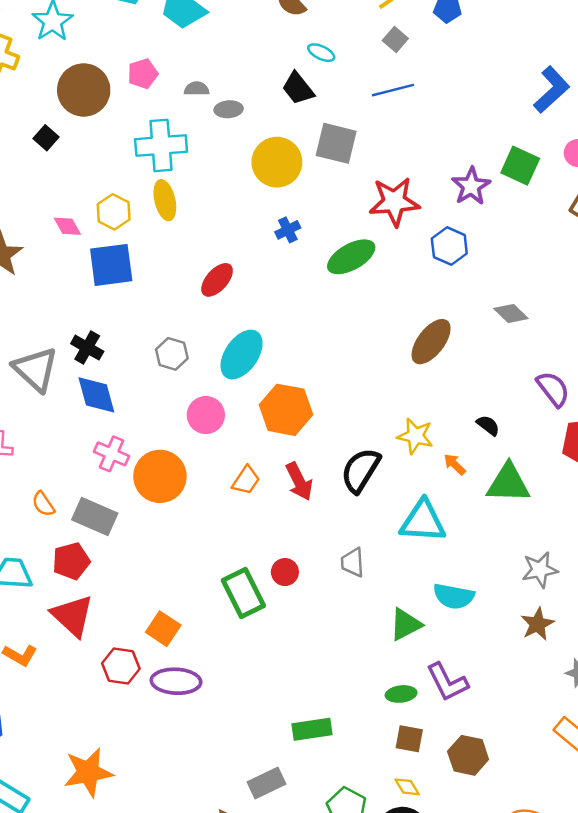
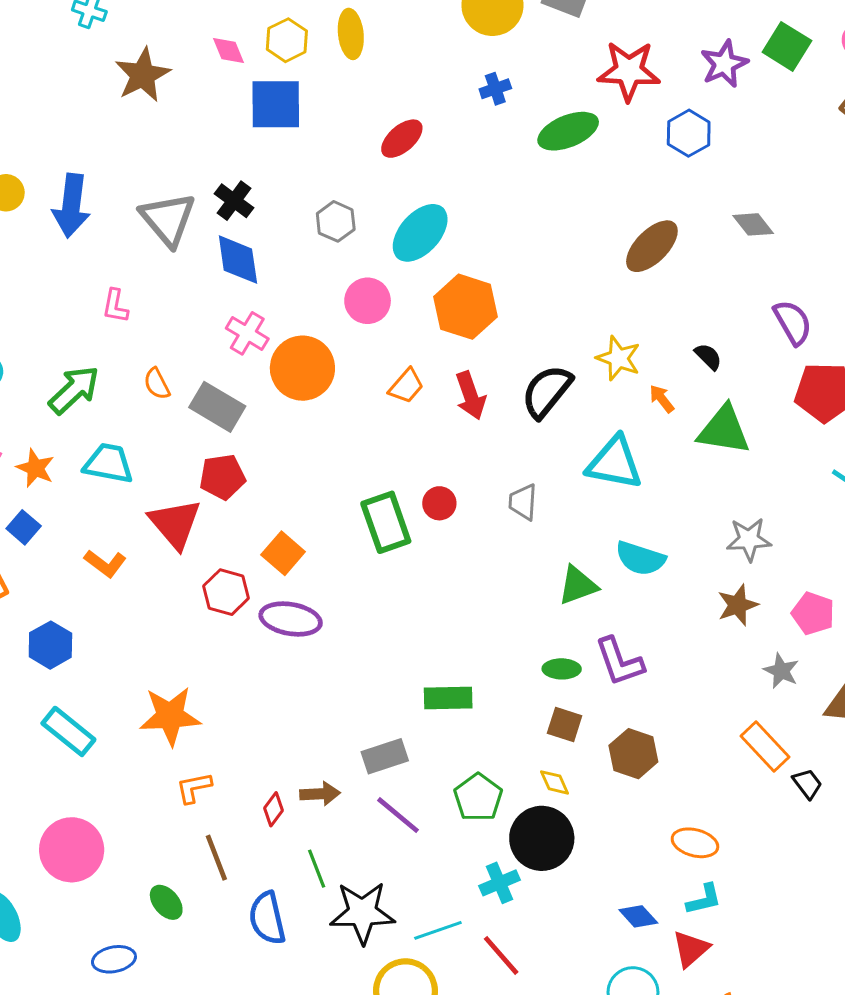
red pentagon: (71, 561) -> (222, 477), moved

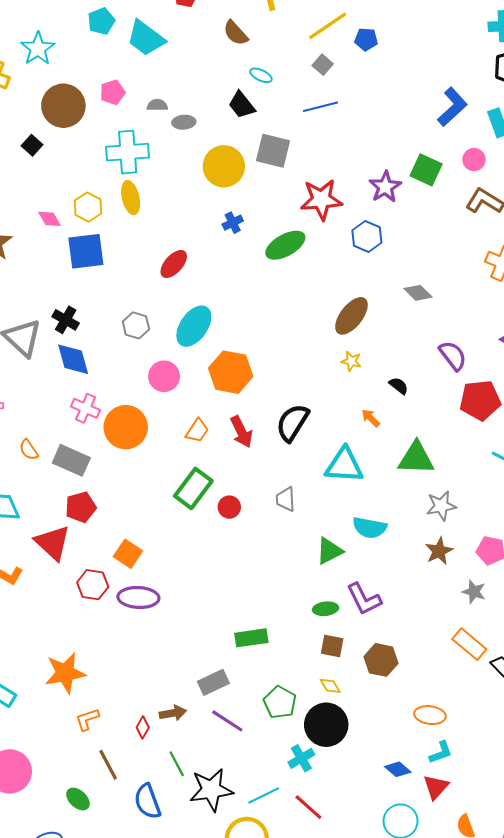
yellow star: (618, 358) -> (351, 361), moved, size x0.7
green triangle: (724, 430) -> (416, 458), moved
green rectangle: (386, 522) -> (193, 488), moved, turned 63

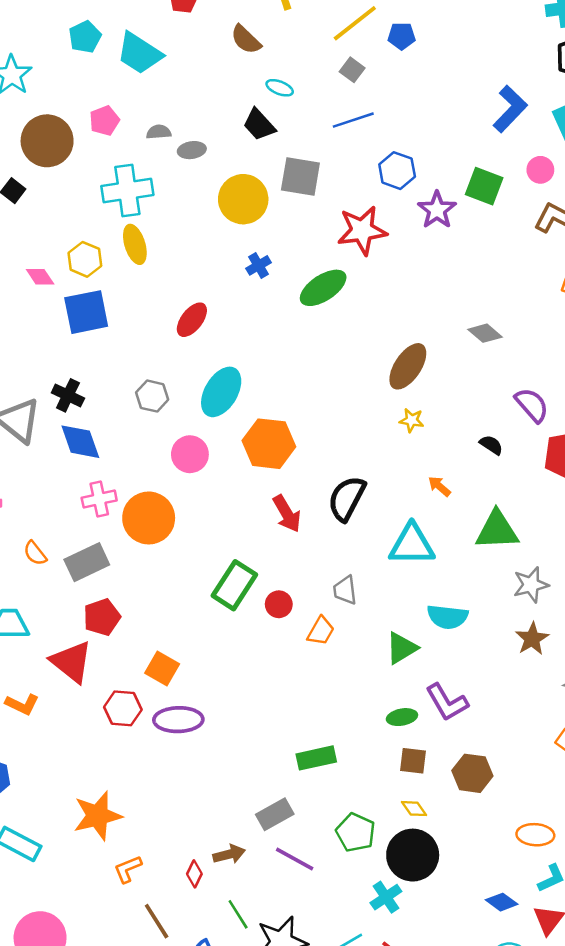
blue hexagon: (367, 237) -> (397, 171), moved
black semicircle: (399, 386) -> (491, 445), moved
pink cross: (86, 408) -> (99, 499), turned -32
orange trapezoid: (197, 431) -> (321, 631), moved
gray rectangle: (71, 460) -> (87, 562), turned -45

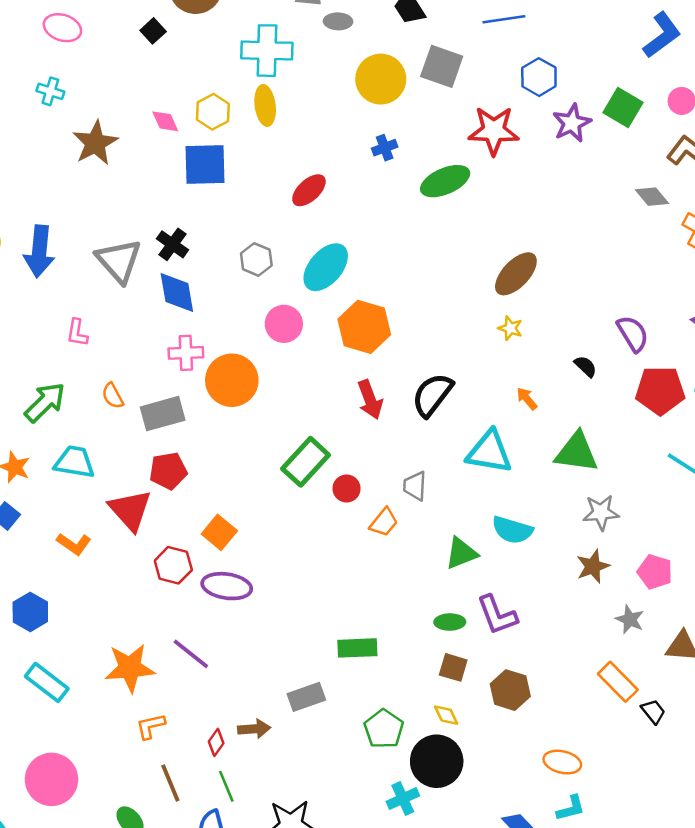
gray diamond: (485, 333) -> (652, 197), moved
purple line: (295, 859) -> (191, 654), moved
green line: (238, 914) -> (226, 786), moved

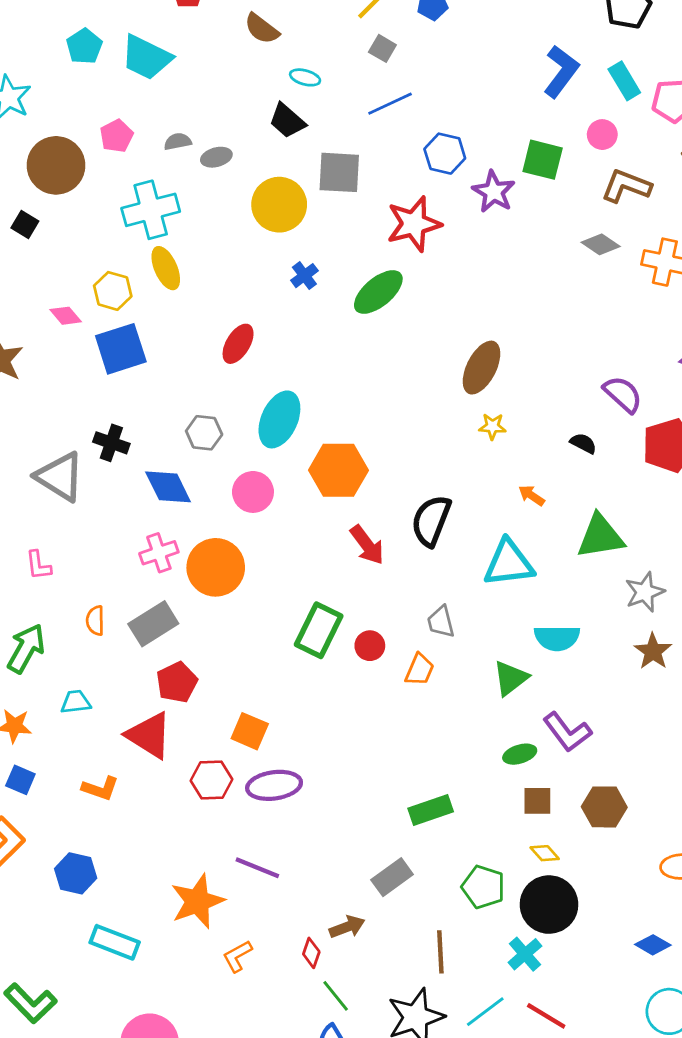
blue diamond: (177, 292) -> (168, 487), moved
orange semicircle: (113, 396) -> (95, 621), turned 44
cyan trapezoid: (75, 462) -> (76, 702), size x0.7
brown line: (170, 783) -> (440, 952), moved, turned 36

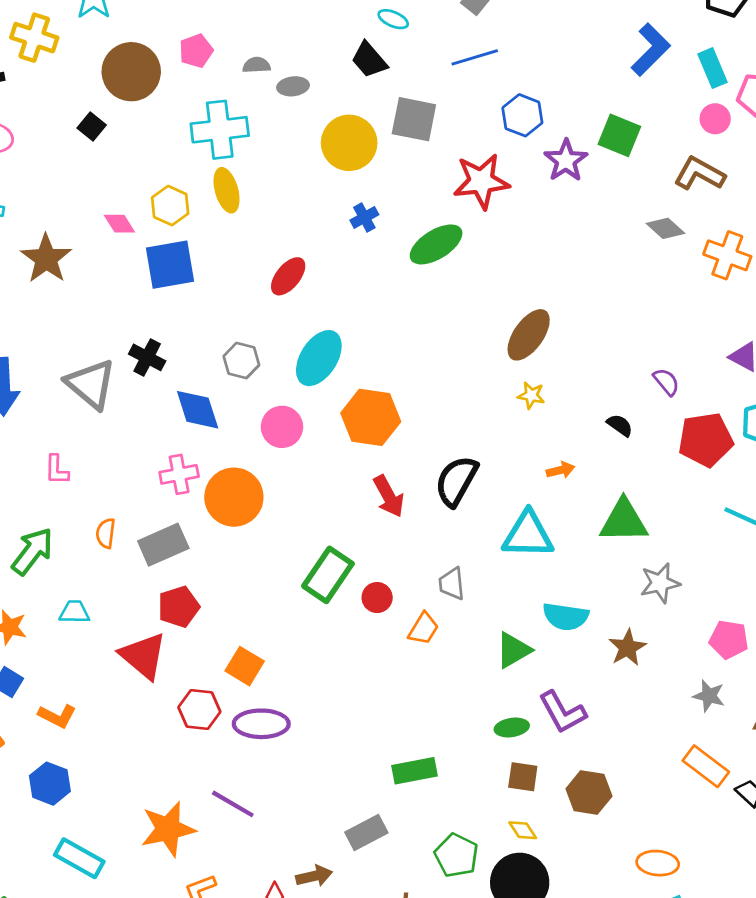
pink circle: (602, 135) -> (715, 119), moved
purple semicircle: (623, 394) -> (666, 382), size x0.7
orange arrow: (532, 495) -> (561, 470), turned 124
brown star: (653, 651) -> (627, 648), moved
orange L-shape: (100, 788) -> (57, 716), moved

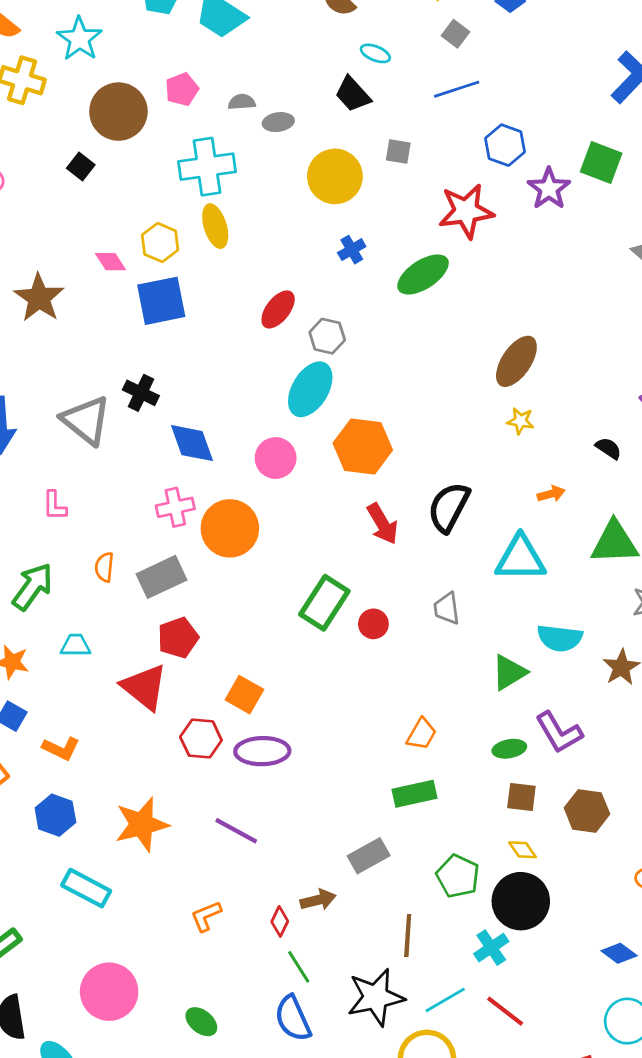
gray square: (414, 119) -> (398, 151), size x0.6
gray hexagon: (241, 361) -> (327, 336), moved
orange trapezoid: (423, 629) -> (422, 734), moved
orange star: (168, 829) -> (142, 824), moved

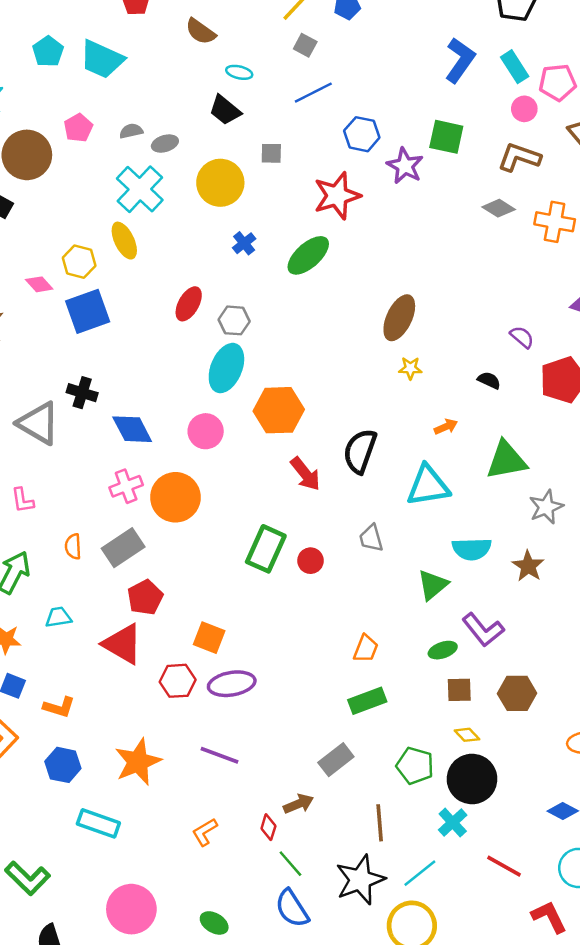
cyan cross: (207, 167) -> (140, 189), moved, turned -30
red line: (505, 1011) -> (504, 866), moved

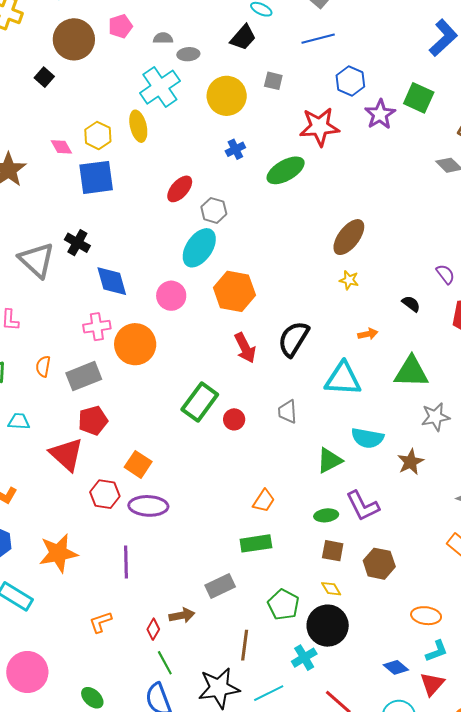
black trapezoid: (225, 110) -> (243, 37), turned -100
purple line: (220, 755) -> (126, 562), turned 56

